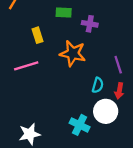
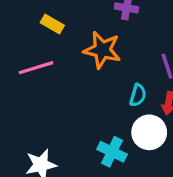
yellow rectangle: (37, 35) -> (52, 24), turned -42

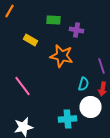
pink line: (36, 68) -> (22, 86), moved, turned 70
cyan cross: (112, 152) -> (68, 119), turned -30

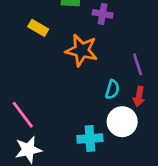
pink line: (22, 86) -> (23, 115), moved

